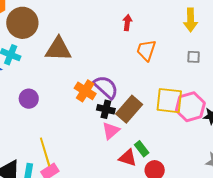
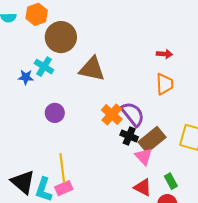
red arrow: (127, 23) -> (164, 54), turned 77
orange trapezoid: (146, 50) -> (165, 84), moved, turned 150
pink triangle: (111, 131) -> (144, 156), moved, turned -42
green rectangle: (142, 149) -> (171, 181), moved

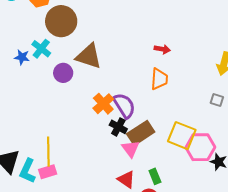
purple circle: (55, 113) -> (63, 73), moved

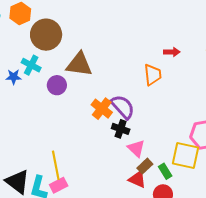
red arrow: (162, 49) -> (172, 52), moved
brown rectangle: (141, 133) -> (145, 166), moved, size x0.6
yellow square: (182, 136) -> (186, 156), moved

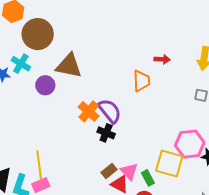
pink triangle: (136, 148) -> (129, 171), moved
brown rectangle: (145, 166) -> (109, 171), moved

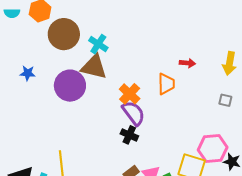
cyan cross: (21, 64) -> (98, 44), moved
purple circle: (45, 85) -> (70, 86), size x1.6
orange cross: (89, 111) -> (130, 94), moved

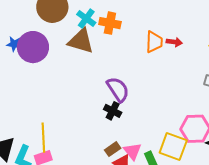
orange trapezoid: (166, 84) -> (154, 42), moved
purple circle: (70, 86) -> (33, 47), moved
orange cross: (130, 94) -> (110, 23), moved, turned -35

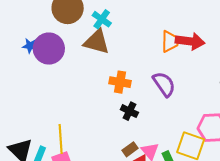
orange cross: (110, 23) -> (120, 82), moved
red arrow: (174, 42) -> (190, 41), size x1.8
purple semicircle: (118, 89) -> (164, 84), moved

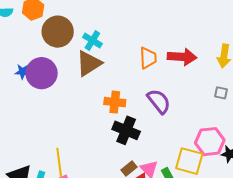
orange trapezoid: (170, 41) -> (148, 58), moved
brown triangle: (97, 42) -> (89, 63), turned -44
black cross: (129, 111) -> (126, 130), size x1.5

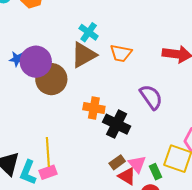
brown circle: (58, 32) -> (51, 79), moved
orange trapezoid: (148, 58) -> (121, 53), moved, turned 100
orange cross: (115, 102) -> (94, 108), moved

